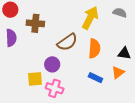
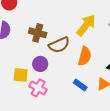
brown cross: (35, 23) -> (38, 33), moved

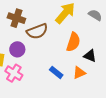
orange semicircle: (85, 56) -> (73, 42), moved

